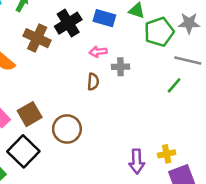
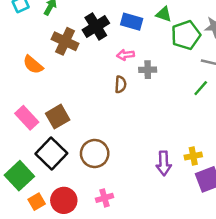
brown circle: (67, 129) -> (95, 154), moved

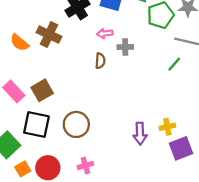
brown cross: (65, 41) -> (49, 35), moved
black square: (51, 154) -> (36, 124), turned -32

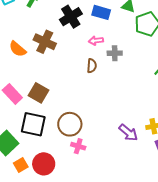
brown square: (42, 90) -> (38, 93), turned -30
purple arrow: (140, 134) -> (128, 133), turned -48
pink cross: (85, 165) -> (78, 146), moved, turned 32

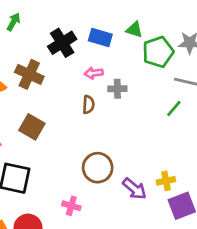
brown square: (38, 93) -> (32, 127), moved
brown circle: (70, 124) -> (98, 168), moved

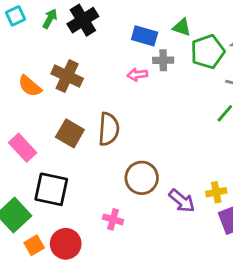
black cross: (62, 43) -> (83, 20), moved
gray cross: (117, 89) -> (163, 60), moved
brown semicircle: (88, 105) -> (109, 129), moved, size x1.6

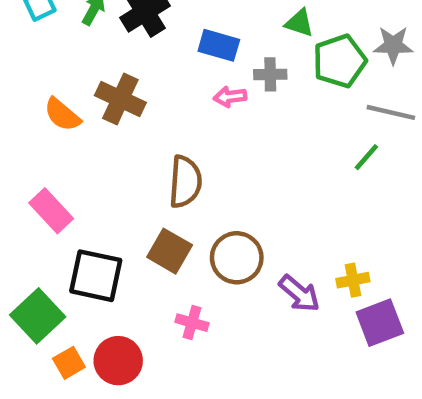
blue rectangle: (145, 36) -> (219, 45), moved
brown square: (70, 133) -> (170, 251), moved

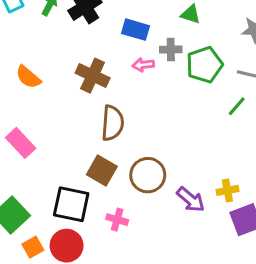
green pentagon: (340, 61) -> (204, 65), moved
brown cross: (120, 99) -> (93, 76), moved
black square: (96, 276) -> (71, 204), moved

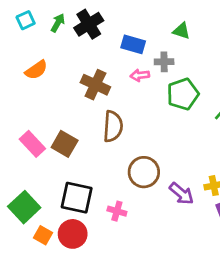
green pentagon: (204, 65) -> (183, 94), moved
orange semicircle: (28, 77) -> (36, 70), moved, turned -75
brown square: (102, 171) -> (65, 144), moved
orange square: (33, 247) -> (43, 235), turned -30

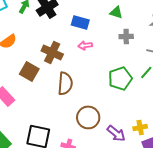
gray cross: (164, 62) -> (126, 36), moved
green pentagon: (183, 94) -> (120, 78), moved
brown square: (65, 144) -> (29, 71), moved

